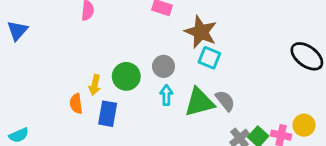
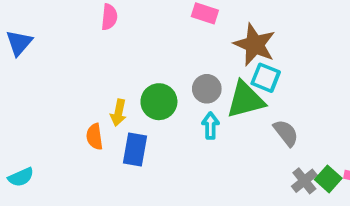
green triangle: (199, 102) -> (245, 100), moved

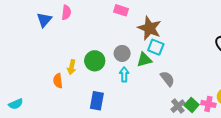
blue triangle: (19, 43) -> (44, 20), moved
green triangle: (245, 100) -> (144, 60), size x0.7
blue rectangle: (135, 150) -> (97, 101), moved

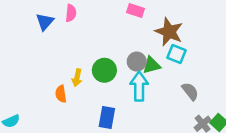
green triangle: (144, 60) -> (152, 65), moved
cyan arrow: (124, 74) -> (139, 86), size x1.6

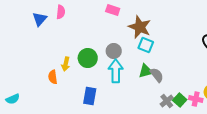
green triangle: (152, 65) -> (146, 71), moved

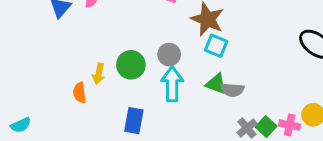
green triangle: (146, 71) -> (216, 84), turned 35
gray semicircle: (157, 75) -> (232, 90), turned 133

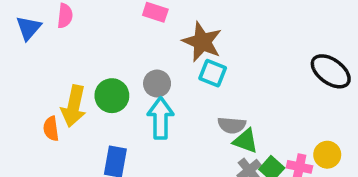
yellow arrow: (99, 74) -> (74, 106), size x1.6
green triangle: (216, 84) -> (246, 141), moved

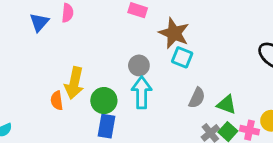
green circle: (112, 96) -> (104, 101), moved
gray semicircle: (232, 125) -> (197, 98), turned -70
green triangle: (246, 141) -> (227, 105), moved

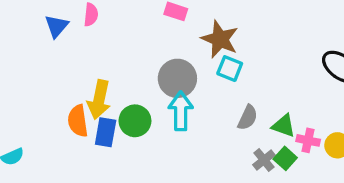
gray circle: (139, 65) -> (177, 78), size x1.5
orange semicircle: (57, 101) -> (78, 121), size x1.4
blue rectangle: (107, 126) -> (106, 132), moved
pink cross: (249, 130) -> (308, 140), moved

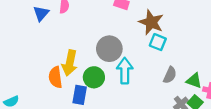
gray circle: (177, 78) -> (109, 49), moved
blue rectangle: (106, 132) -> (80, 95), moved

